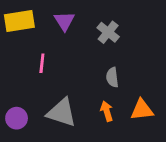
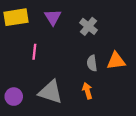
orange triangle: (142, 110) -> (116, 61), moved

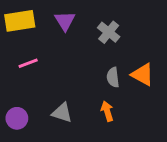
pink line: (34, 52) -> (28, 63), moved, turned 63
orange triangle: (116, 61) -> (143, 75), turned 36
gray triangle: (51, 92) -> (62, 113), size x0.7

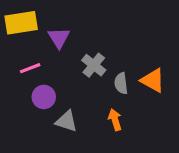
purple triangle: (65, 21) -> (59, 38), moved
gray cross: (109, 32) -> (94, 65), moved
purple circle: (17, 118) -> (44, 97), moved

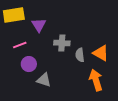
gray cross: (94, 65) -> (62, 43), turned -35
orange arrow: (115, 120) -> (96, 80), moved, size x1.5

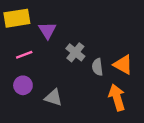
gray cross: (62, 43) -> (75, 52), turned 35
purple circle: (29, 64) -> (23, 85), moved

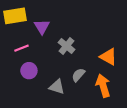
gray semicircle: (97, 67) -> (78, 75), moved, turned 48
purple circle: (23, 85) -> (29, 71), moved
gray triangle: (53, 97) -> (57, 87), moved

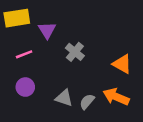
purple circle: (29, 71) -> (25, 87), moved
gray semicircle: (78, 75) -> (87, 102), moved
orange arrow: (103, 86) -> (116, 97), turned -50

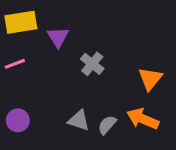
pink line: (24, 54) -> (15, 64), moved
orange triangle: (122, 64) -> (150, 79), turned 40
purple circle: (25, 87) -> (18, 120), moved

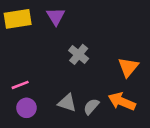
purple triangle: (58, 37) -> (56, 16), moved
pink line: (15, 64) -> (20, 85), moved
purple circle: (18, 120) -> (26, 108), moved

